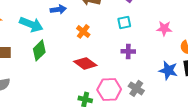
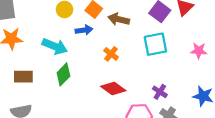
cyan square: (124, 22) -> (155, 44), size x1.6
purple cross: (128, 51) -> (160, 92), moved, turned 32

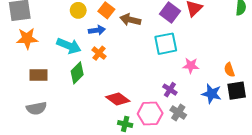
pink star: (199, 51) -> (191, 66), moved
orange cross: (111, 54) -> (99, 53), moved
red diamond: (113, 89) -> (118, 99), moved

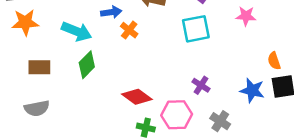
orange cross: (99, 53) -> (129, 30), moved
pink star: (191, 66) -> (246, 16), moved
gray cross: (178, 113) -> (220, 121), moved

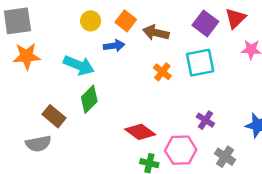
orange cross: (129, 30) -> (162, 72), moved
brown rectangle: (39, 67) -> (54, 116), moved, turned 40

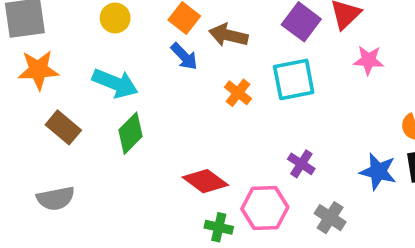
yellow circle: (91, 21) -> (115, 18), moved
blue arrow: (114, 46) -> (184, 56), moved, turned 54
brown rectangle: (54, 116) -> (63, 127), moved

